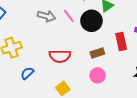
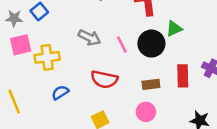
gray arrow: (46, 16) -> (90, 38), moved
pink line: (69, 16) -> (122, 45), moved

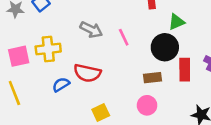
black circle: (151, 44) -> (165, 47), moved
pink square: (21, 45) -> (19, 56), moved
red semicircle: (104, 79) -> (87, 73), moved

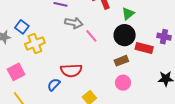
gray arrow: (91, 30) -> (74, 23), moved
yellow cross: (48, 49) -> (35, 43), moved
red rectangle: (185, 70) -> (144, 48), turned -60

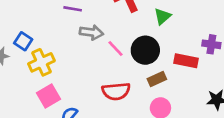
black circle: (125, 35) -> (145, 50), moved
red semicircle: (71, 70) -> (116, 91), moved
pink square: (16, 72) -> (49, 96), moved

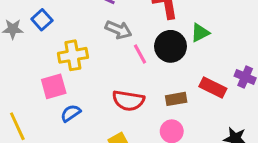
black circle: (145, 50) -> (171, 46), moved
yellow cross: (41, 62) -> (73, 55), moved

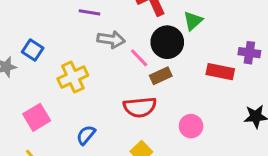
pink square: (54, 86) -> (37, 117), moved
brown rectangle: (176, 99) -> (161, 76), moved

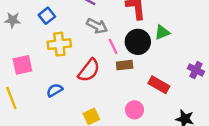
blue square: (33, 50) -> (47, 16), moved
red rectangle: (220, 72) -> (159, 85), moved
red semicircle: (140, 107) -> (89, 70), moved, turned -65

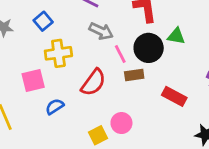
green triangle: (162, 32) -> (176, 36), turned 35
pink square: (22, 65) -> (33, 81), moved
pink circle: (134, 110) -> (121, 123), moved

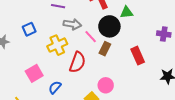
blue square: (43, 21) -> (29, 29), turned 32
yellow cross: (58, 53) -> (57, 45), moved
brown rectangle: (134, 75) -> (105, 49), turned -40
red rectangle: (174, 96) -> (138, 56), turned 54

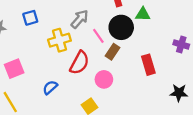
gray arrow: (72, 24) -> (80, 19), turned -66
pink square: (34, 73) -> (14, 69), moved
pink circle: (106, 85) -> (104, 79), moved

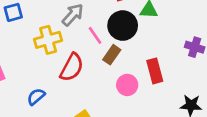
pink circle: (104, 79) -> (127, 85), moved

